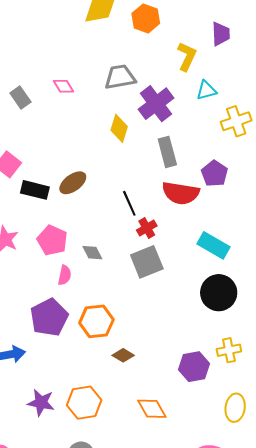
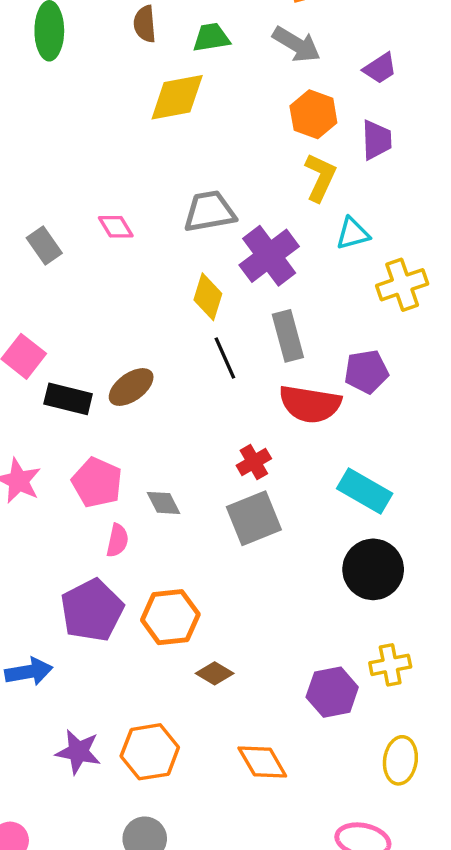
orange hexagon: (146, 18) -> (313, 114), moved
purple pentagon: (215, 174) -> (366, 372), turned 30
black line: (129, 203) -> (225, 358), moved

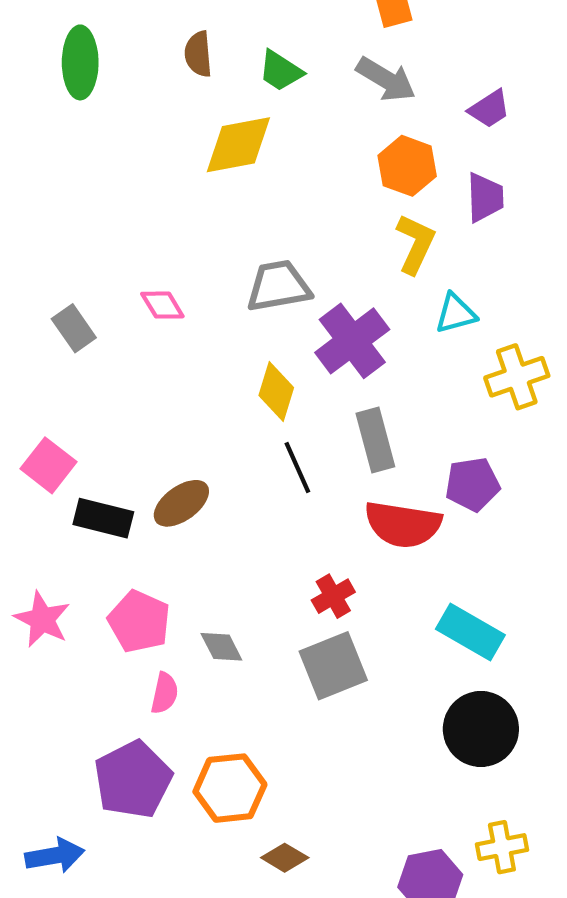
green trapezoid: (211, 38) -> (281, 71), turned -138

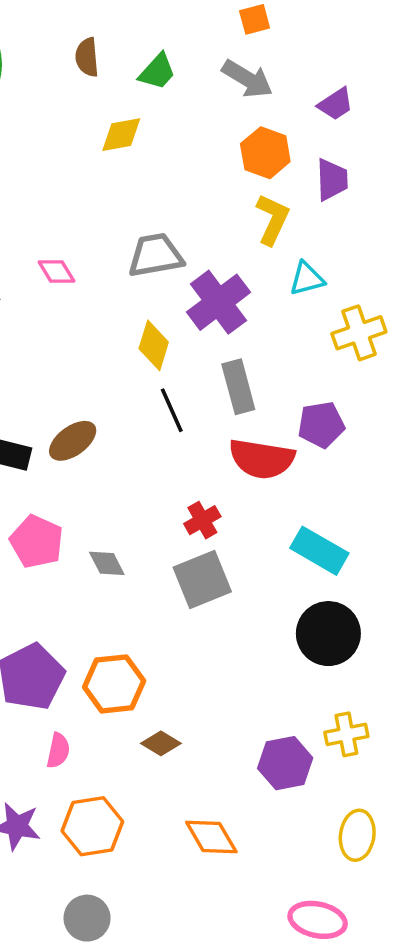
green trapezoid: (281, 71) -> (157, 72), turned -81
yellow diamond: (238, 145) -> (121, 135), size x0.7
pink semicircle: (165, 693) -> (58, 751), moved

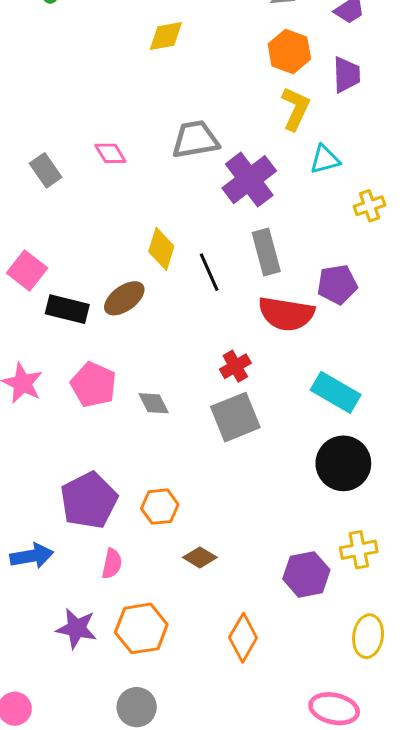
yellow cross: (359, 333) -> (370, 206), size x0.7
yellow diamond: (154, 345) -> (161, 249), moved
orange hexagon: (114, 684) -> (160, 507), size x0.7
orange diamond: (211, 837) -> (243, 638), turned 60

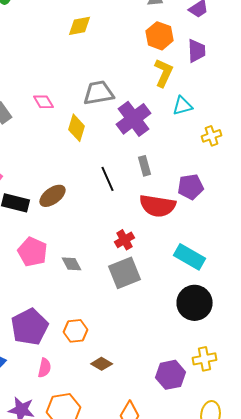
yellow diamond: (161, 249) -> (76, 128), moved
gray rectangle: (266, 252) -> (144, 166), size x0.7

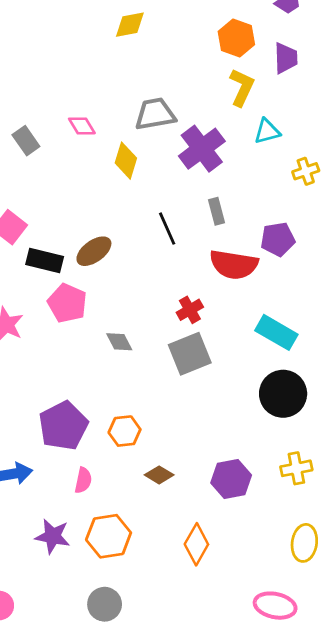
pink pentagon: (32, 252) -> (67, 303), moved
purple hexagon: (170, 375) -> (231, 479), moved

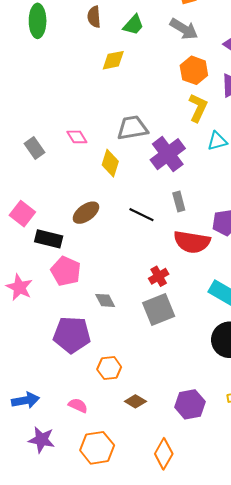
black line: (167, 229) -> (141, 215), turned -40
brown ellipse: (94, 251) -> (86, 213), moved
purple pentagon: (63, 426) -> (72, 335), moved, turned 30
pink semicircle: (83, 480) -> (78, 405), turned -78
purple star: (53, 536) -> (42, 440), moved

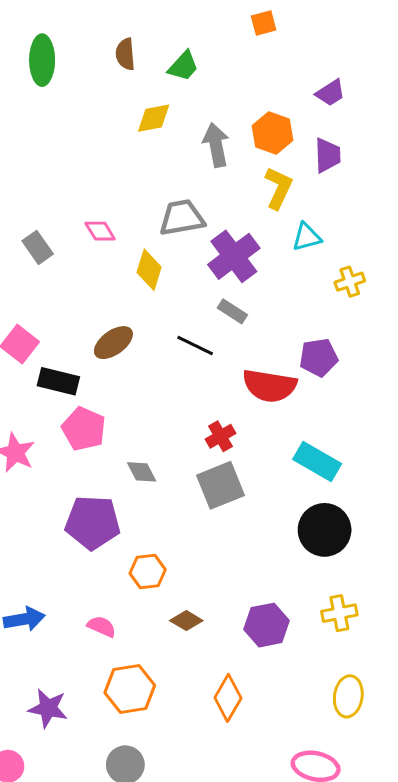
gray arrow: (184, 29) -> (216, 145), moved, turned -132
gray rectangle: (179, 202) -> (232, 311), moved, turned -42
purple star: (42, 440) -> (48, 708), moved

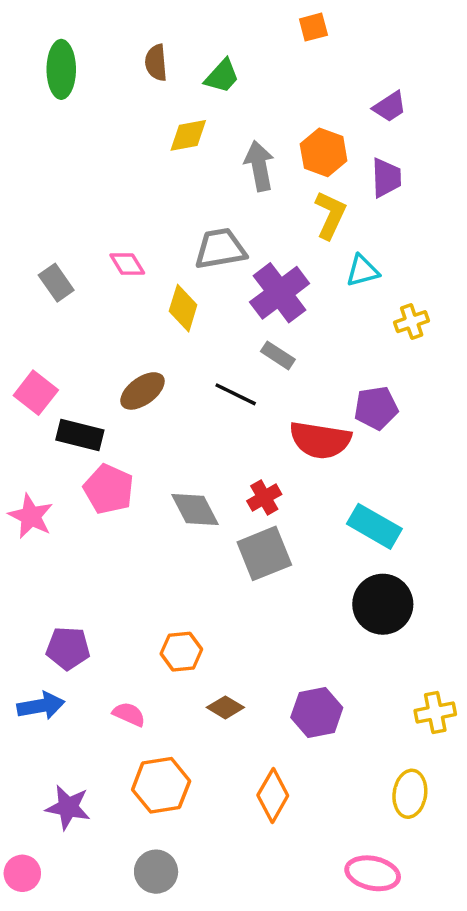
gray diamond: (142, 472) -> (195, 509), moved, size x1.4
purple pentagon: (93, 522) -> (68, 648), moved, size x0.7
yellow cross: (339, 613) -> (435, 713), moved

